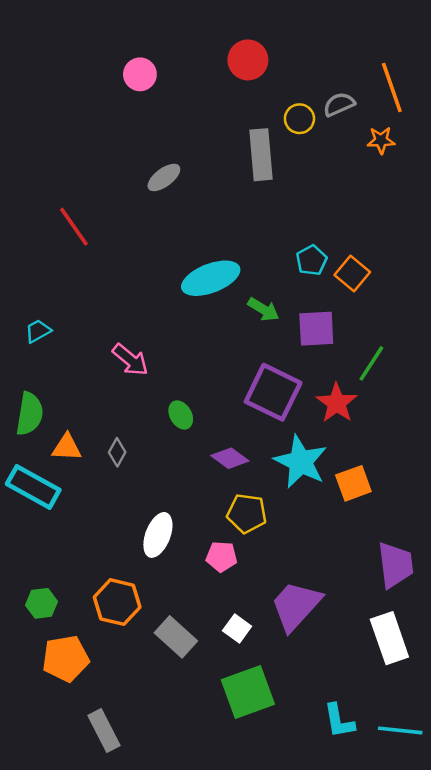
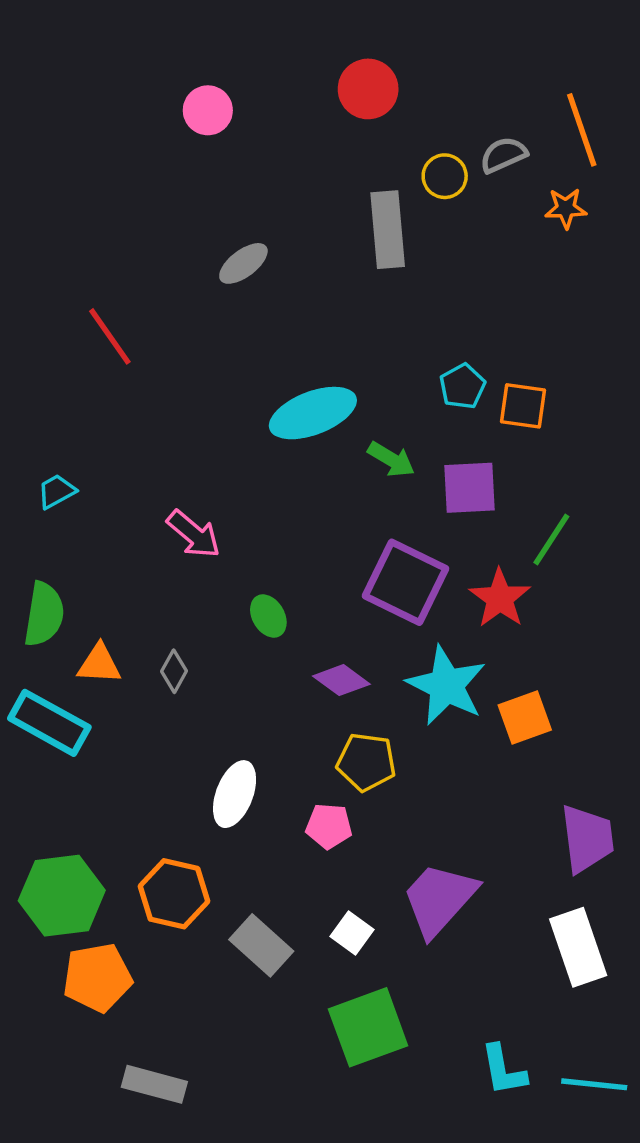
orange square: (352, 273) -> (523, 406), turned -32
green hexagon: (42, 603) -> (62, 896), size x1.8
gray rectangle: (104, 730) -> (154, 1084), turned -48

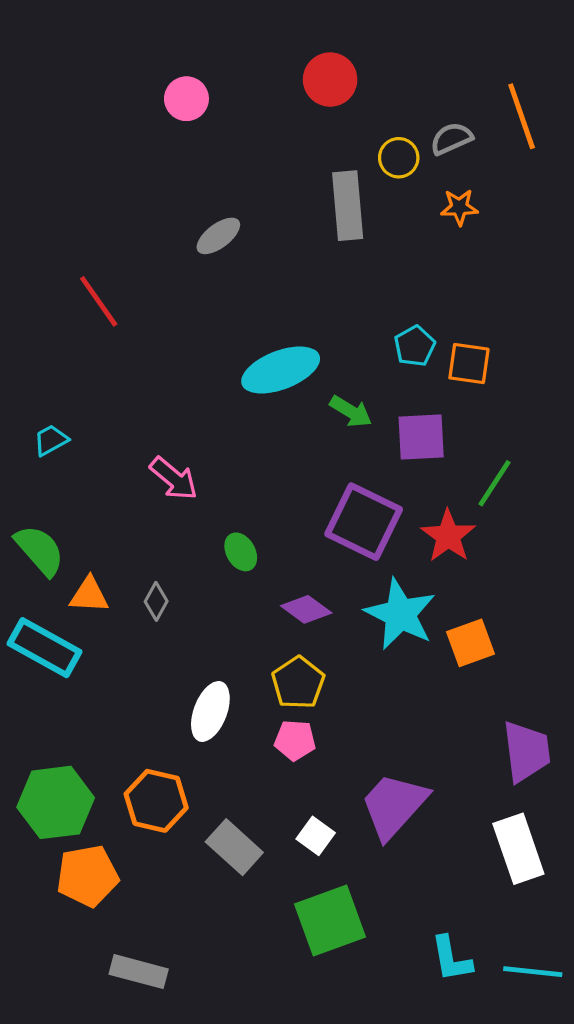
orange star: (566, 208) -> (459, 207), moved
green semicircle: (44, 614) -> (40, 550), turned -50
yellow pentagon: (366, 762) -> (298, 683), moved, turned 30

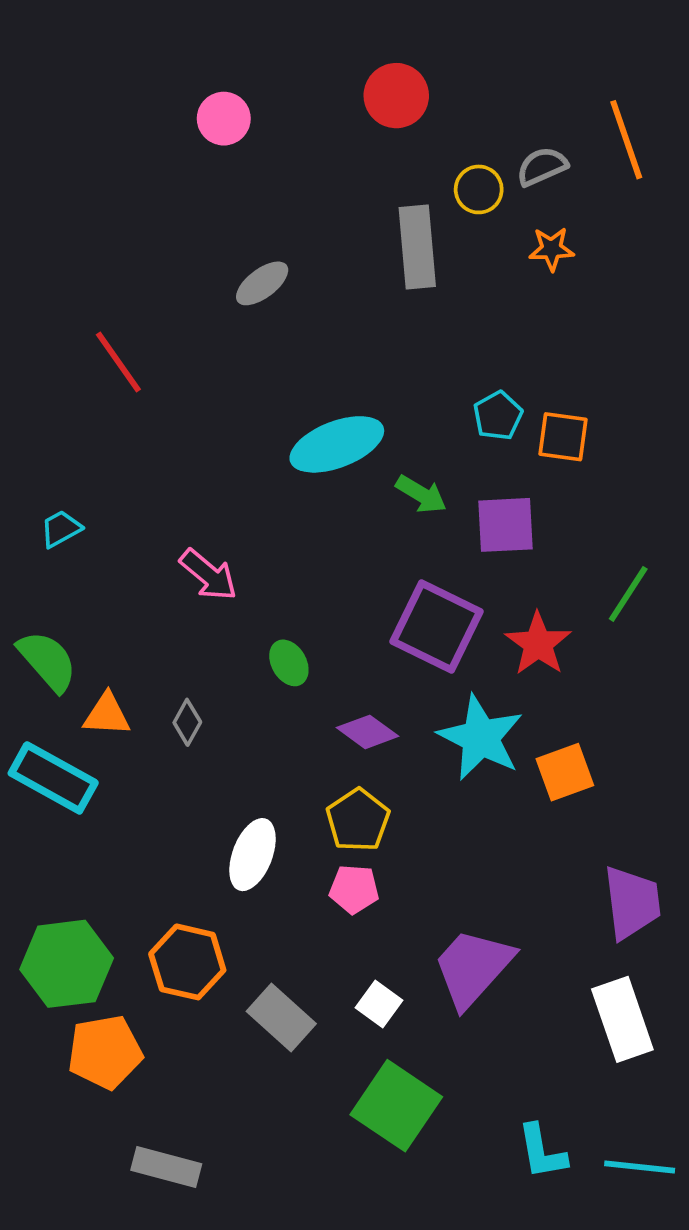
green line: (494, 483) -> (628, 594), moved
green square: (330, 921) -> (396, 1106), turned -36

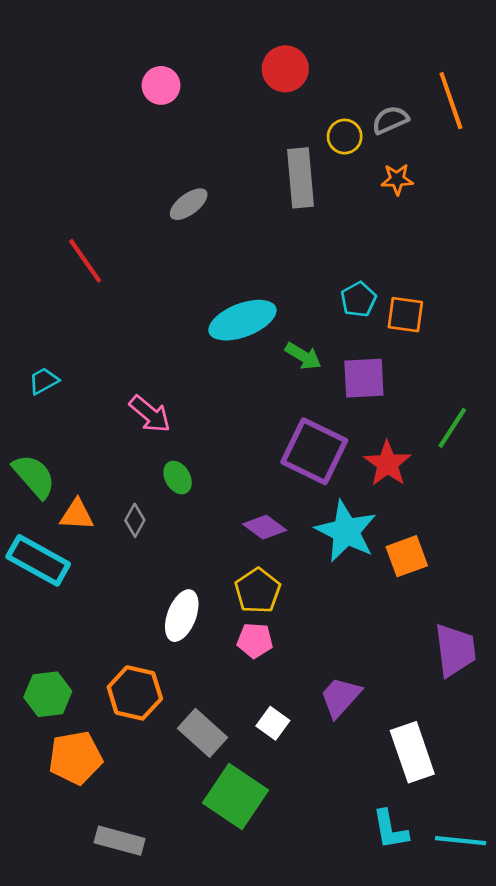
green ellipse: (289, 663) -> (178, 478), moved
green hexagon: (67, 964) -> (48, 694), size x0.7
purple trapezoid: (473, 968) -> (341, 697), size x0.7
white rectangle: (622, 1019) -> (412, 752), moved
green square: (396, 1106) -> (236, 796), moved

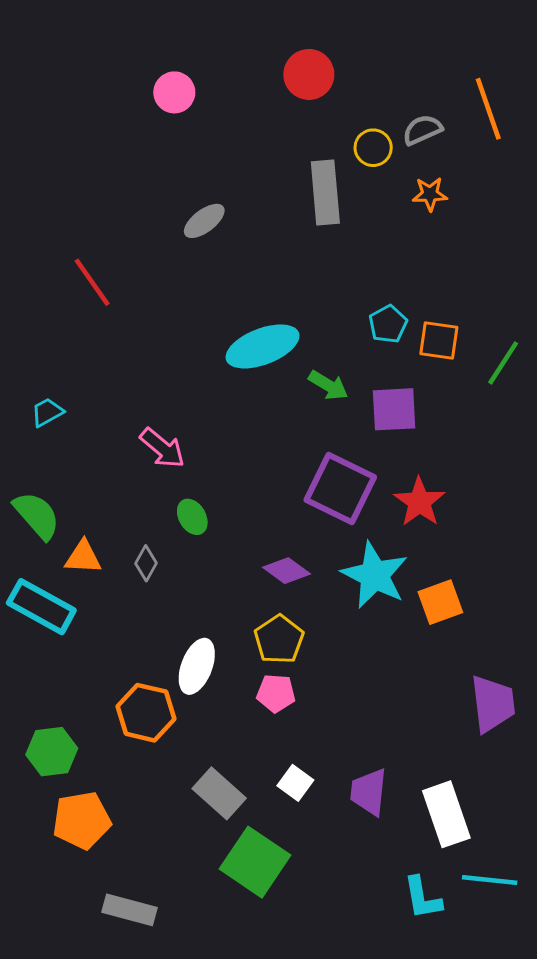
green line: (452, 428) -> (503, 363), moved
orange hexagon: (135, 693) -> (146, 713), moved
purple trapezoid: (341, 697) -> (369, 792), moved, turned -36
cyan line: (461, 841) -> (490, 880), moved

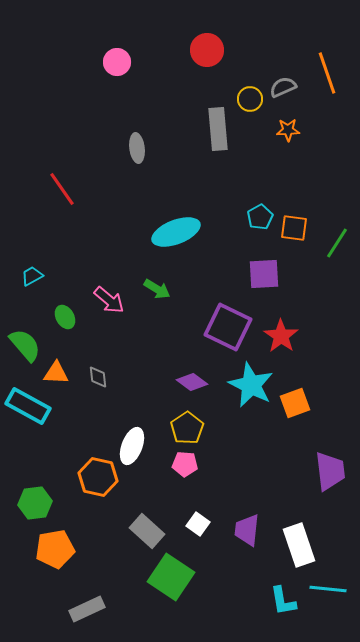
gray ellipse: (204, 221) -> (137, 148), turned -60
green arrow: (328, 385) -> (157, 289), moved
green ellipse: (192, 517) -> (65, 317), moved
gray diamond: (146, 563) -> (98, 377), turned -35
gray rectangle: (130, 910) -> (87, 609), turned -40

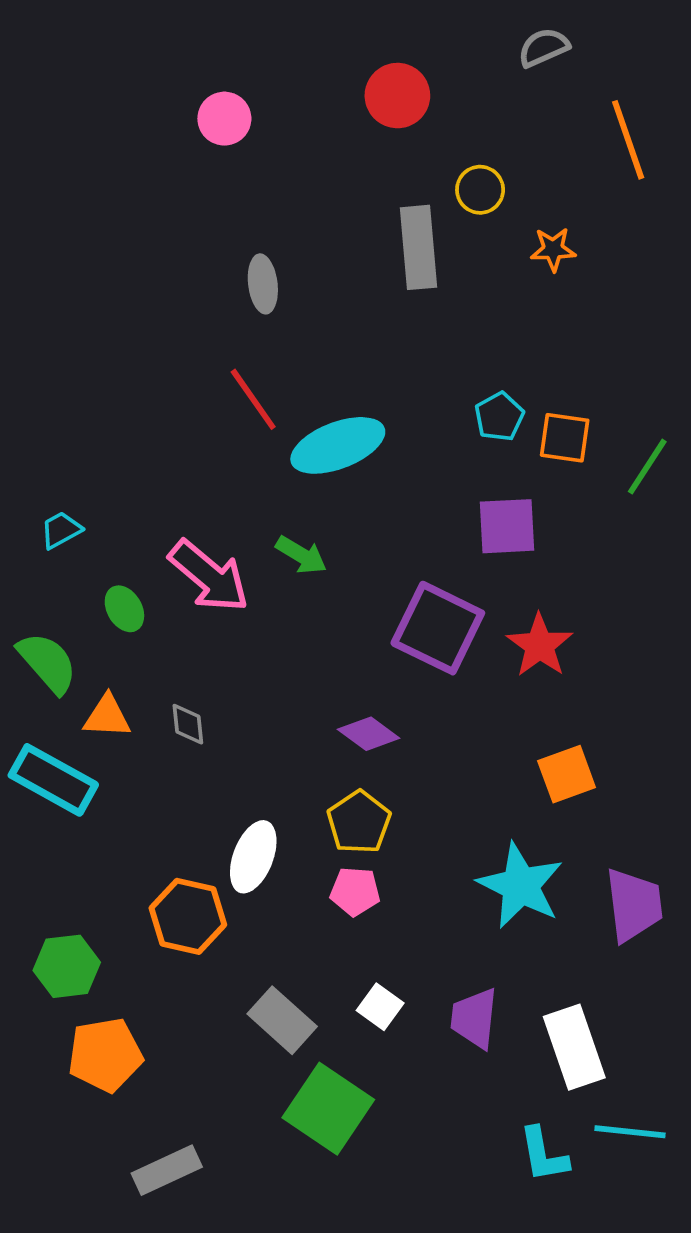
gray semicircle: (283, 87) -> (543, 47), moved
red line: (62, 189) -> (253, 399), moved
pink arrow: (109, 300) -> (209, 576), size x1.4
cyan star: (251, 385) -> (520, 886), moved

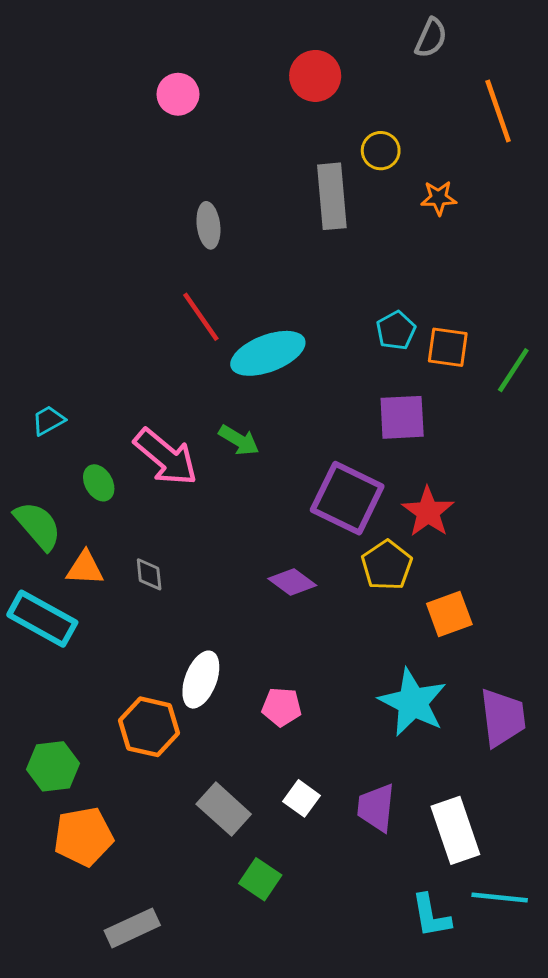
gray semicircle: (543, 47) -> (431, 38), turned 138
yellow pentagon: (359, 822) -> (387, 565), moved
green square: (328, 1109) -> (260, 879), size x0.6

